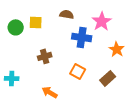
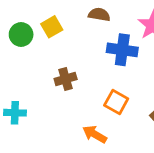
yellow square: (36, 22) -> (52, 27), turned -32
orange arrow: (50, 92) -> (95, 134), moved

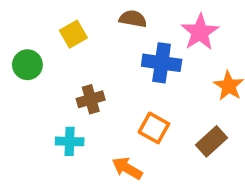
green circle: (21, 35) -> (27, 65), moved
cyan cross: (15, 113) -> (70, 141), moved

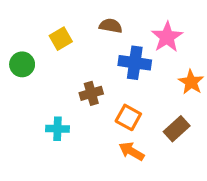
brown cross: (91, 99) -> (91, 93), moved
orange arrow: (127, 168) -> (132, 151), moved

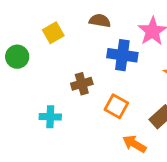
orange arrow: (132, 151) -> (134, 144), moved

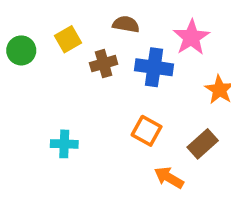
green circle: (17, 57) -> (21, 50), moved
brown cross: (82, 84) -> (104, 64), moved

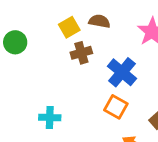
yellow square: (68, 39) -> (69, 27), moved
blue cross: (154, 67) -> (122, 72), moved, turned 32

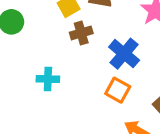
cyan cross: (50, 117) -> (48, 79), moved

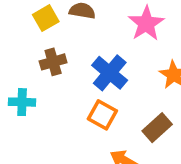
brown cross: (81, 33) -> (53, 62), moved

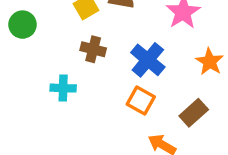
brown cross: (53, 62) -> (93, 49), turned 30

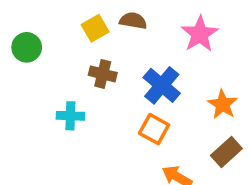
orange star: (210, 62) -> (223, 104), moved
brown rectangle: (194, 113) -> (226, 152), moved

